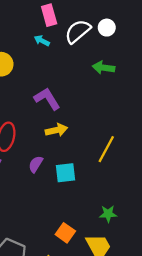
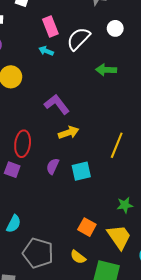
white circle: (107, 28) -> (115, 28), moved

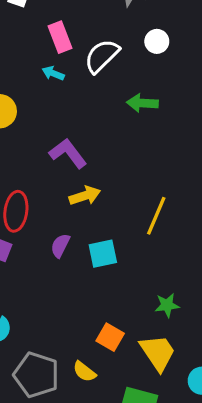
yellow semicircle: (78, 257) -> (84, 372), moved

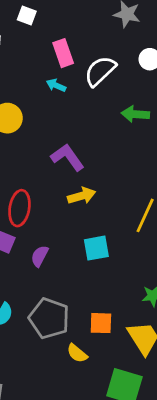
purple semicircle: (60, 246) -> (40, 256), moved
orange square: (110, 337) -> (101, 323), turned -30
gray pentagon: (36, 375) -> (49, 318), moved

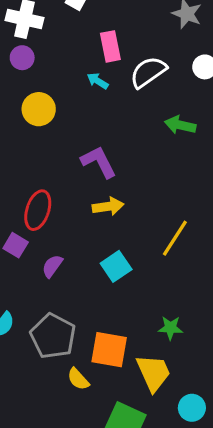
cyan square: (96, 248) -> (116, 266), turned -32
orange square: (101, 323) -> (109, 350), size x1.4

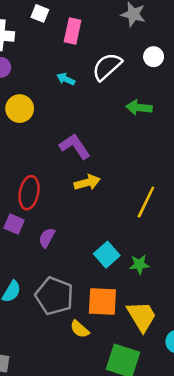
pink rectangle: (110, 46) -> (73, 31), moved, turned 30
cyan square: (116, 266) -> (107, 255), moved
green star: (170, 328) -> (139, 264), moved

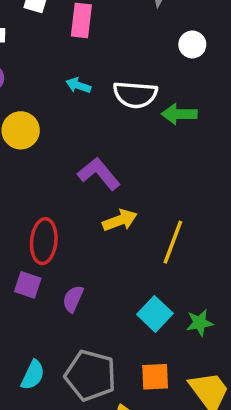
white semicircle: (107, 67) -> (135, 95), moved, turned -128
yellow line: (146, 202) -> (173, 242), moved
orange square: (102, 301) -> (155, 377), size x0.7

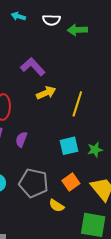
white semicircle: (135, 95) -> (51, 20), size x0.7
cyan square: (155, 314) -> (69, 146), turned 36
orange square: (155, 377) -> (71, 182), turned -30

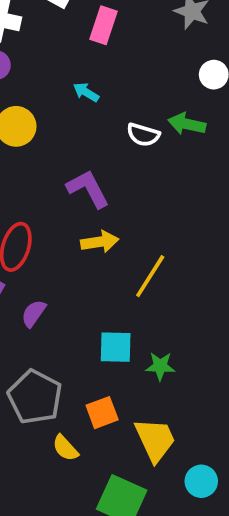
white semicircle: (51, 20) -> (143, 135), moved
green arrow: (77, 30) -> (187, 124), moved

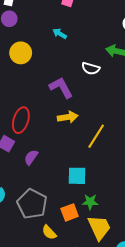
white semicircle: (143, 135) -> (91, 68), moved
green star: (160, 366) -> (90, 202), moved

